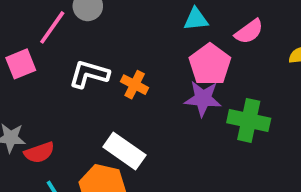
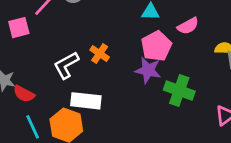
white L-shape: (89, 74) -> (66, 65), moved, turned -52
white rectangle: (124, 151) -> (86, 101), turned -36
red semicircle: (39, 153) -> (24, 94), turned 40

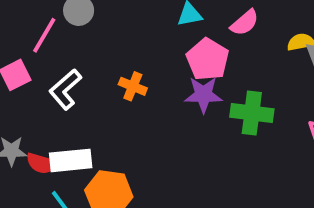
white L-shape: (66, 65) -> (65, 89), moved
white rectangle: (86, 101) -> (71, 160), moved

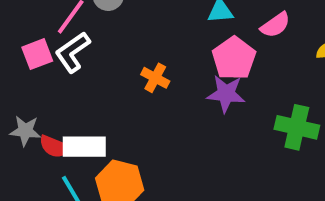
white L-shape: (65, 89) -> (73, 52), moved
green cross: (252, 113) -> (297, 127), moved

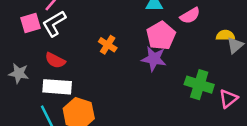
red semicircle: (55, 147) -> (55, 60), moved

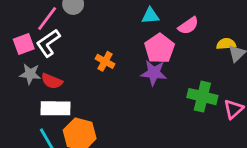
gray star: (19, 73) -> (30, 74), moved

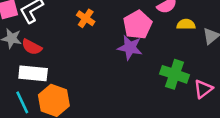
yellow semicircle: (226, 44) -> (186, 24), moved
orange cross: (105, 61) -> (86, 18), moved

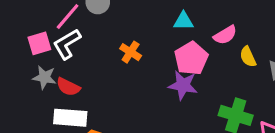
yellow semicircle: (186, 24) -> (248, 57), turned -114

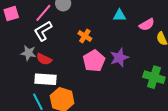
pink square: (39, 43) -> (11, 14), moved
pink pentagon: (191, 58) -> (94, 61), moved
purple star: (183, 85) -> (119, 58), turned -30

